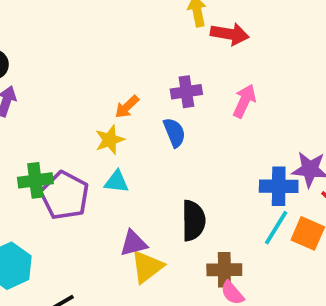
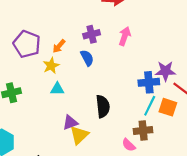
purple pentagon: (65, 195) -> (27, 44), moved
brown cross: (224, 270) -> (143, 131), moved

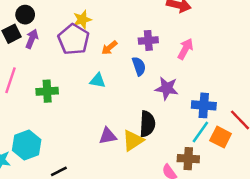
yellow star: (51, 66) -> (82, 20), moved
purple star: (165, 71) -> (167, 88), moved
cyan triangle: (57, 89) -> (98, 81), moved
yellow triangle: (79, 135) -> (133, 140), moved

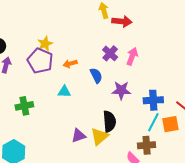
purple cross: (148, 40) -> (110, 53), moved, turned -35
orange arrow: (109, 48) -> (70, 64), turned 32
orange square: (221, 137) -> (170, 124), turned -30

